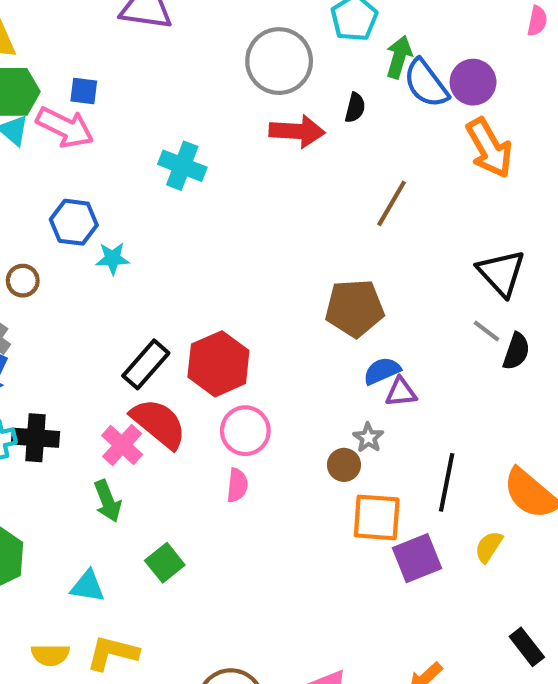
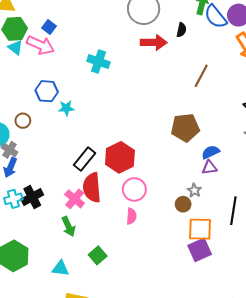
blue square: (84, 91) -> (49, 27), turned 32
blue semicircle: (382, 371) -> (210, 152), moved
red semicircle: (159, 423) -> (92, 188), turned -132
black cross: (35, 438) -> (32, 197), turned -30
purple square: (417, 558) -> (200, 250), moved

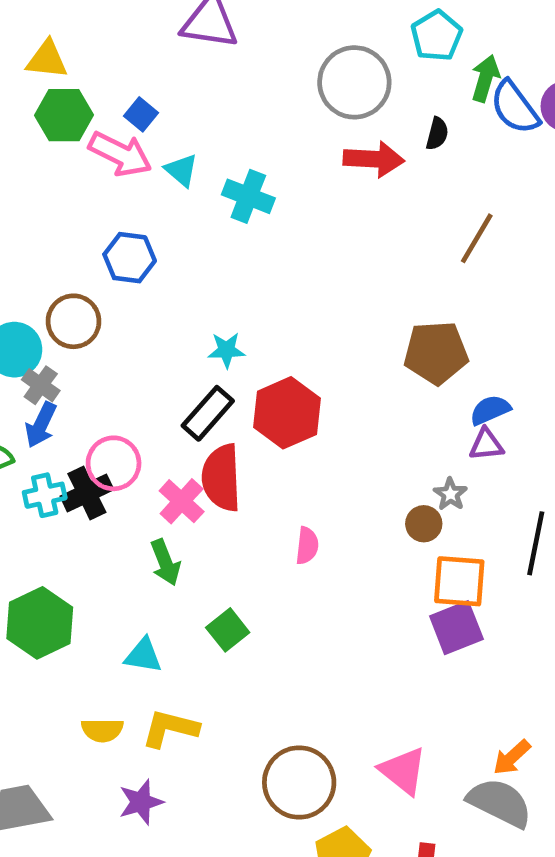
cyan triangle: (15, 48) -> (181, 170), moved
cyan star: (66, 108) -> (226, 350), moved
brown circle: (23, 121) -> (74, 321), size x1.5
pink circle: (134, 189) -> (114, 463), moved

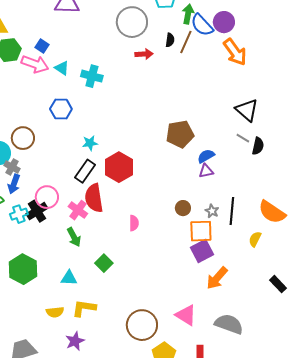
red arrow: (374, 159) -> (144, 54), size x0.7
brown line: (477, 238) -> (186, 42), moved
blue hexagon: (130, 258) -> (61, 109), moved
gray star: (450, 494) -> (212, 211), moved
orange arrow: (512, 757) -> (217, 278), moved, size x1.4

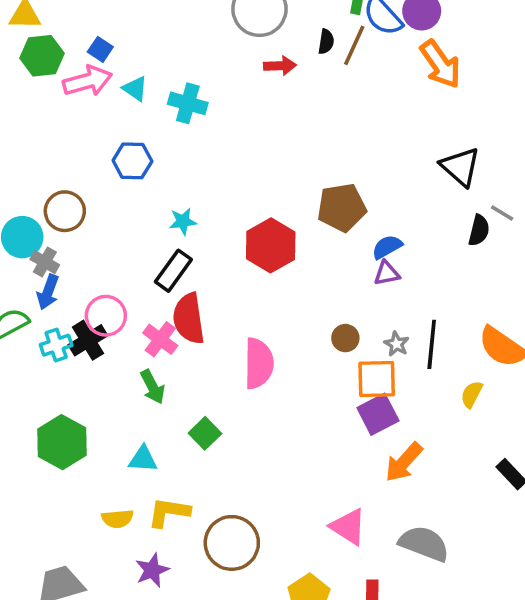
pink arrow: (35, 64) -> (88, 81), turned -36
gray line: (243, 138) -> (502, 213), moved
red hexagon: (119, 167) -> (271, 245), moved
pink semicircle: (134, 223) -> (259, 363), size x1.8
brown circle: (142, 325) -> (232, 543), moved

